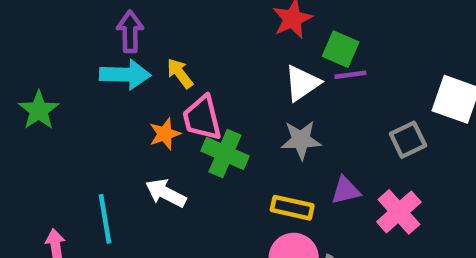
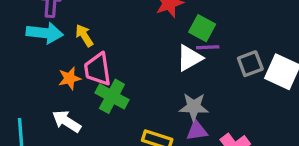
white triangle: (302, 83) -> (189, 58), moved
gray star: (301, 140) -> (194, 107), moved
gray square: (408, 140) -> (250, 64), moved

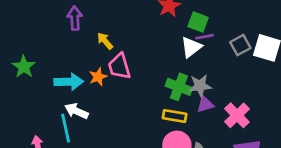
cyan arrow: (45, 33) -> (69, 82), moved
green cross: (112, 96) -> (179, 87), moved
white arrow: (66, 121) -> (76, 111), moved

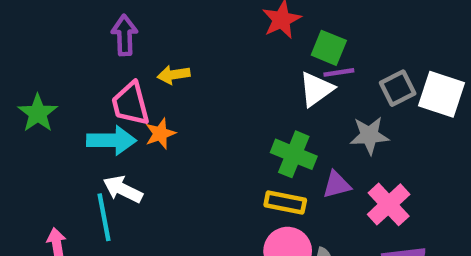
yellow arrow: (105, 41) -> (174, 75), turned -60
pink trapezoid: (119, 66) -> (131, 104), moved
gray star: (200, 86) -> (369, 135), moved

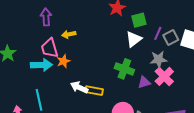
green square: (329, 48) -> (139, 20), turned -35
purple line: (339, 72) -> (158, 33), moved, turned -56
white arrow: (123, 189) -> (79, 87), moved
yellow rectangle: (285, 202) -> (94, 91), moved
pink cross: (389, 204) -> (164, 76), moved

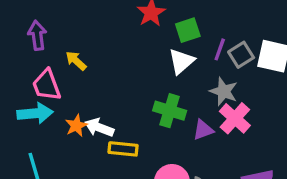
yellow arrow: (69, 34) -> (76, 61), turned 56
gray star: (158, 59) -> (224, 91), turned 30
orange star: (63, 61) -> (76, 126), moved
white arrow: (79, 87) -> (99, 128), moved

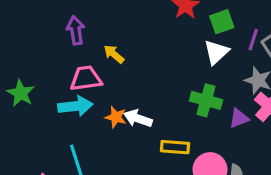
pink trapezoid: (46, 85) -> (86, 78), turned 104
orange star: (76, 126) -> (116, 117), turned -30
yellow rectangle: (123, 149) -> (175, 147), moved

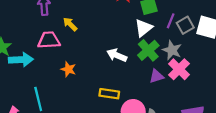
green cross: (206, 100) -> (148, 50), moved, turned 30
cyan arrow: (75, 106) -> (21, 60), moved
white arrow: (138, 118) -> (117, 55), moved

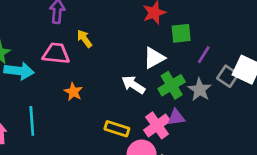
gray square: (185, 25) -> (228, 76), moved, turned -36
white triangle: (144, 28) -> (154, 58), moved
pink cross: (179, 69) -> (157, 125), moved

